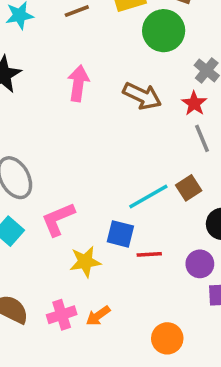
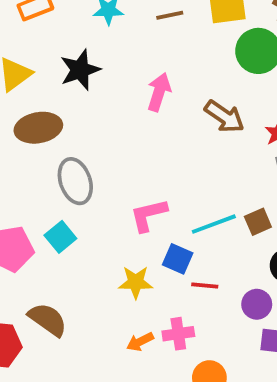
pink L-shape: (58, 219) -> (148, 215), moved
pink cross: (62, 315) -> (178, 334), moved

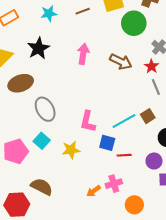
pink L-shape: (148, 215) -> (88, 122), turned -55
yellow star: (136, 282) -> (71, 150), moved

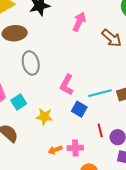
cyan square: (42, 141) -> (19, 102), moved
yellow star: (71, 150) -> (44, 117), moved
red line: (124, 155) -> (100, 130), moved, turned 64

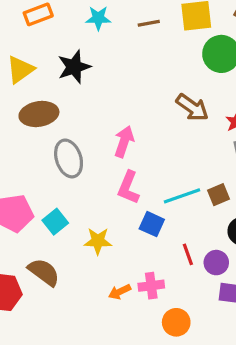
pink arrow: (79, 22) -> (124, 142), moved

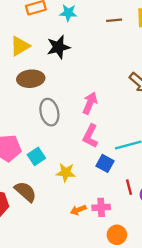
cyan star: (98, 18) -> (68, 13), moved

